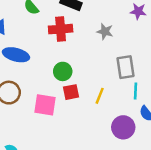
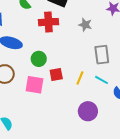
green circle: (63, 71) -> (39, 59), moved
cyan line: (136, 91) -> (101, 80), moved, turned -64
purple circle: (123, 127) -> (88, 111), moved

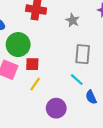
green circle: (39, 59) -> (18, 45), size x1.5
yellow line: (80, 78) -> (35, 84), moved

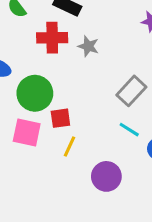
gray star: (73, 20) -> (88, 46), moved
gray rectangle: (83, 54) -> (131, 91), turned 48

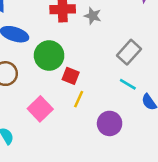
red square: (60, 118) -> (71, 76), turned 30
pink square: (27, 132) -> (40, 109), moved, turned 35

